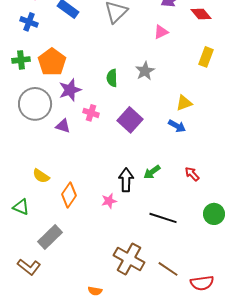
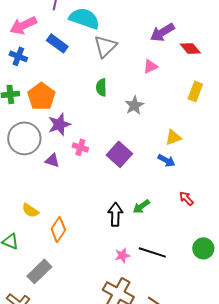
green semicircle: (112, 78) -> (101, 87), moved
red arrow: (192, 174) -> (186, 198), moved
pink star: (109, 201) -> (122, 255), moved

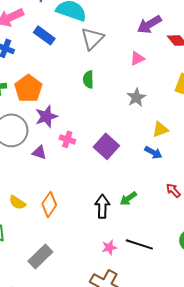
gray star: (134, 105) -> (136, 97), moved
orange diamond: (58, 229) -> (49, 204), moved
gray rectangle: (39, 271) -> (40, 256), moved

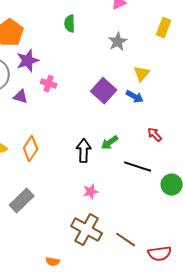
yellow triangle: (160, 129) -> (142, 74), turned -30
purple square: (106, 146) -> (104, 91), moved
black line: (139, 244) -> (138, 167), moved

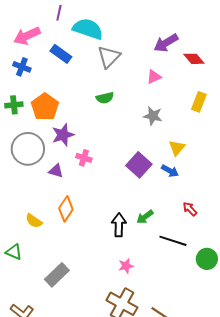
green semicircle: (70, 24) -> (105, 98), turned -102
gray star: (118, 42) -> (153, 116), turned -30
orange diamond: (31, 149) -> (66, 209), moved

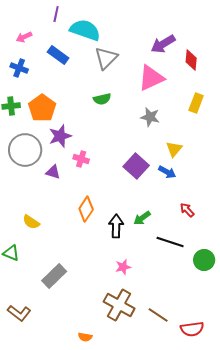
pink arrow: (27, 36) -> (24, 37), size x0.6
red diamond: (194, 59) -> (191, 60), turned 45
pink triangle: (154, 77) -> (151, 78), size x1.8
orange diamond: (66, 209) -> (86, 209), moved

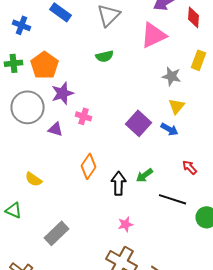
gray star: (150, 117) -> (172, 76), moved

